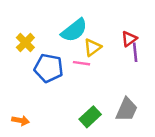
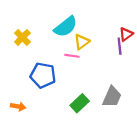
red triangle: (129, 39) -> (126, 34), moved
blue pentagon: (49, 68) -> (43, 75), moved

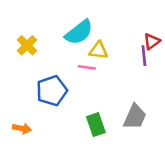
yellow triangle: (82, 42) -> (98, 50), turned 42
blue pentagon: (43, 75) -> (52, 91), turned -30
green rectangle: (80, 103) -> (96, 125), turned -66

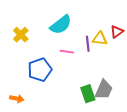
yellow triangle: (98, 50) -> (100, 39), moved
purple line: (144, 56) -> (88, 44), moved
green rectangle: (96, 125) -> (88, 94), moved

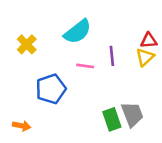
red triangle: (117, 32) -> (149, 41), turned 32
yellow triangle: (100, 39) -> (145, 57), moved, turned -49
gray trapezoid: (104, 90) -> (132, 114), turned -45

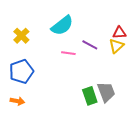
purple line: (112, 56) -> (90, 45), turned -56
blue pentagon: (51, 89) -> (21, 71), moved

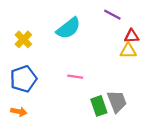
purple line: (90, 45) -> (112, 15), moved
yellow triangle: (116, 46) -> (128, 51), turned 42
pink line: (68, 53) -> (75, 77), moved

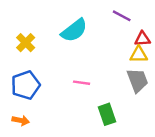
gray trapezoid: (117, 101) -> (137, 80), moved

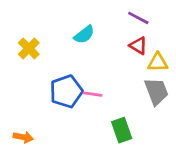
cyan semicircle: (74, 30) -> (84, 35), size x0.7
red triangle: (142, 39) -> (138, 46), moved, turned 35
blue pentagon: (26, 85) -> (66, 91), moved

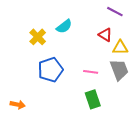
purple line: (138, 18) -> (115, 12), moved
yellow cross: (29, 48) -> (38, 37), moved
pink line: (93, 94) -> (91, 72), moved

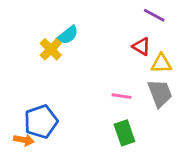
cyan semicircle: (64, 26) -> (68, 35), moved
blue pentagon: (50, 70) -> (41, 122), moved

